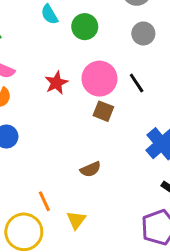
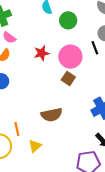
black line: (137, 83) -> (95, 48), moved
brown semicircle: (90, 169) -> (52, 115), size x1.5

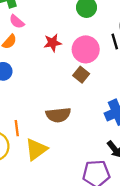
yellow triangle: (35, 146) -> (36, 149), size x1.5

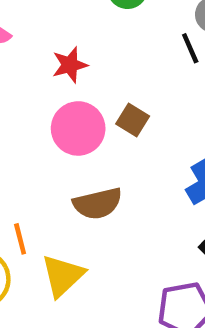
pink circle: (86, 49) -> (78, 128), moved

